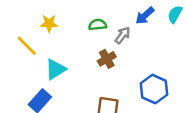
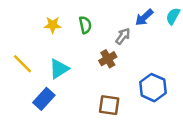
green semicircle: (98, 25) -> (85, 25), moved, turned 84
yellow line: (27, 46) -> (23, 64), moved

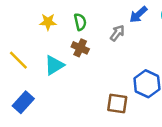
brown cross: (108, 59) -> (80, 48), moved, turned -35
blue rectangle: (44, 99) -> (23, 102), moved
brown square: (109, 105) -> (117, 104), moved

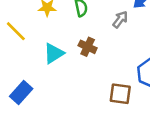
brown cross: (80, 48) -> (88, 47), moved
yellow line: (18, 60) -> (16, 31), moved

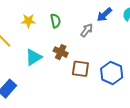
brown square: (120, 94) -> (80, 69), moved

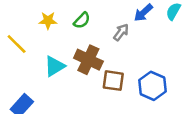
green semicircle: (55, 21) -> (82, 20), turned 56
brown cross: (61, 52) -> (88, 60), size x1.5

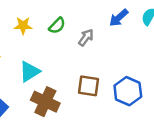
gray arrow: (121, 32) -> (86, 37), moved
brown cross: (88, 60) -> (45, 102), moved

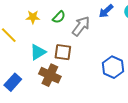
gray arrow: (86, 37) -> (81, 26), size x1.5
brown square: (89, 86) -> (63, 52), moved

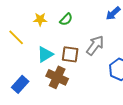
gray arrow: (81, 26) -> (95, 45), moved

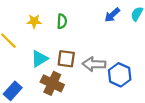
green semicircle: (66, 19) -> (62, 21), turned -40
gray arrow: (95, 45) -> (94, 64), moved, turned -125

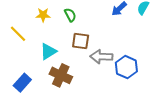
green semicircle: (62, 21) -> (70, 15), turned -32
brown square: (66, 59) -> (81, 41), moved

